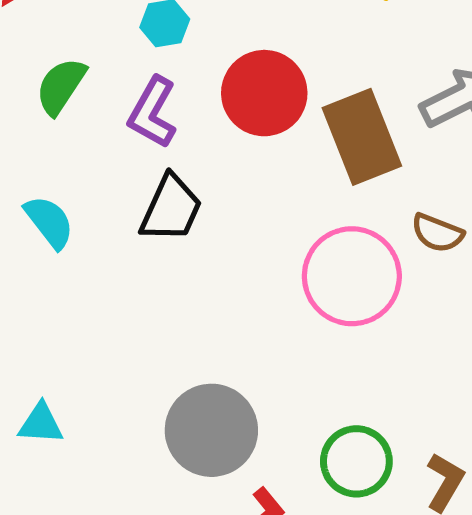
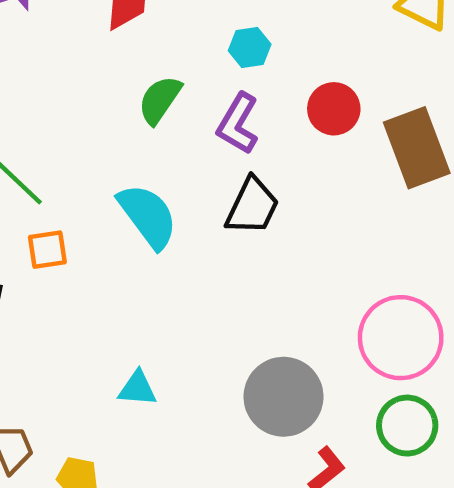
red circle: (264, 93) -> (334, 109), size x0.7
cyan semicircle: (49, 222) -> (148, 216), size x1.4
pink circle: (352, 276) -> (401, 338), moved

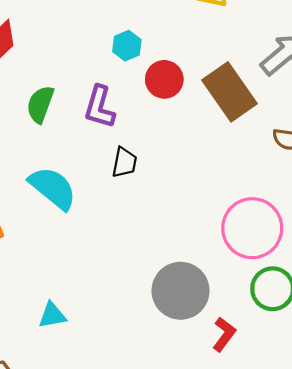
cyan hexagon: (250, 48) -> (127, 46), moved
black trapezoid: (252, 206) -> (124, 162), size x0.7
cyan triangle: (137, 388) -> (52, 315), moved

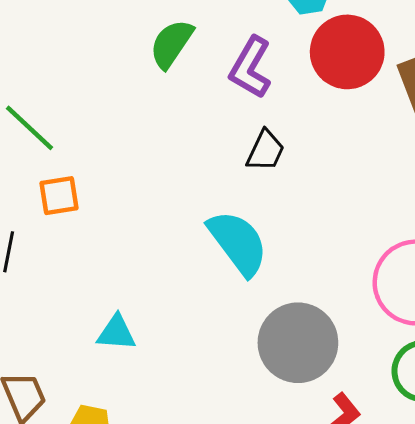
red circle: (164, 79) -> (347, 52), size x1.4
cyan semicircle: (53, 188) -> (238, 243), moved

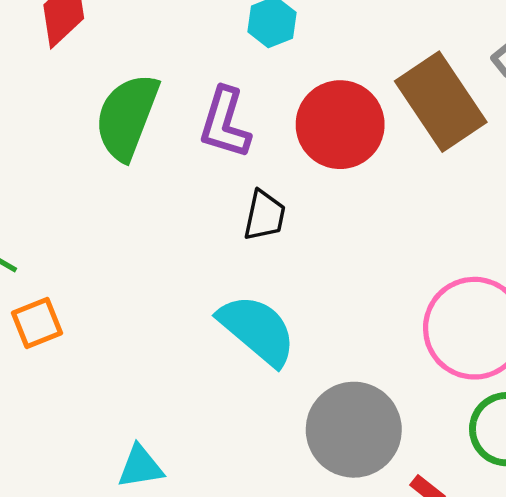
green semicircle: (171, 44) -> (127, 117), size x1.4
red circle: (347, 52) -> (340, 125), moved

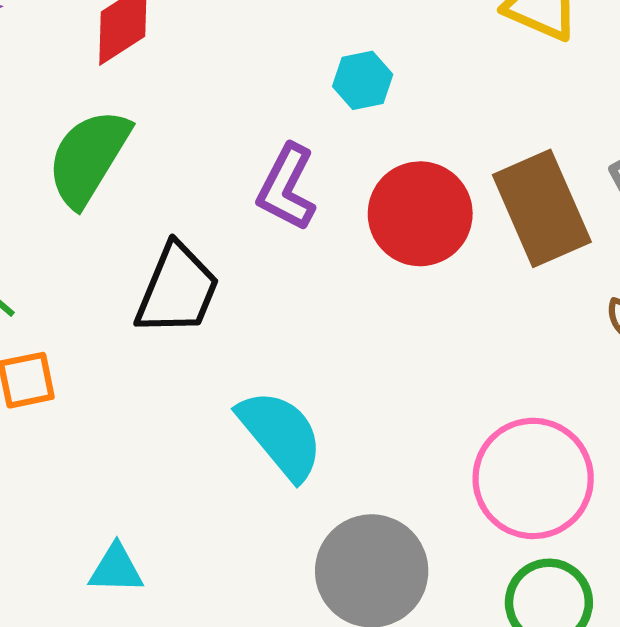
green semicircle: (127, 117) -> (88, 157), moved
black trapezoid: (265, 216) -> (177, 290), moved, size x1.6

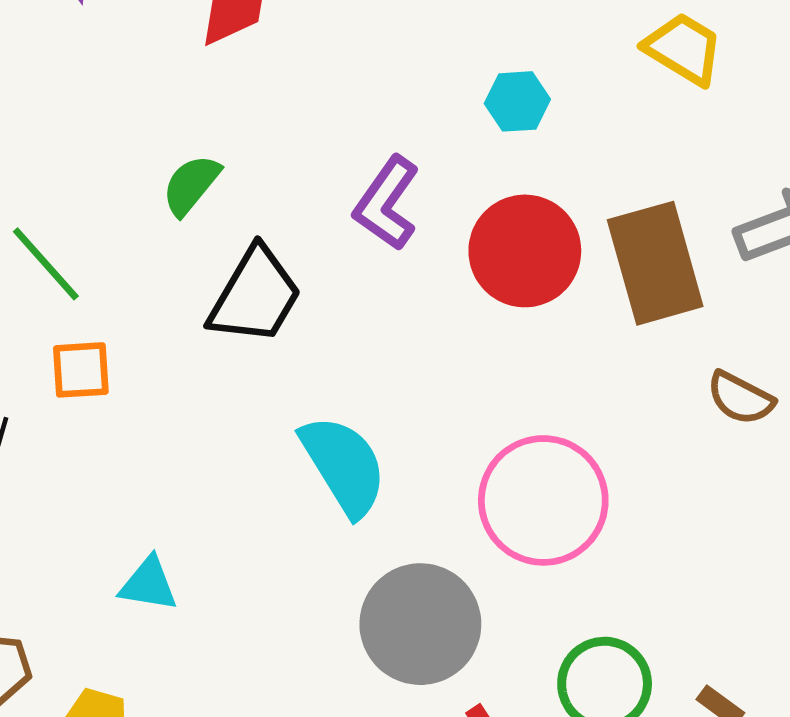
cyan hexagon: (363, 80) -> (517, 101), moved
green semicircle: (88, 157) -> (191, 185), moved, size x0.6
pink circle: (533, 478) -> (543, 500), moved

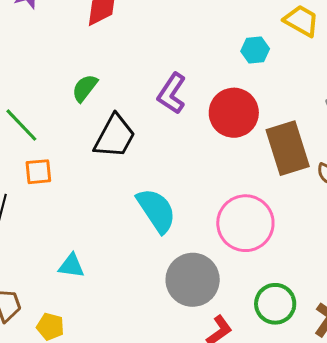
cyan hexagon: (517, 101) -> (255, 50), moved
brown rectangle: (655, 263) -> (288, 148), moved

